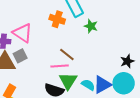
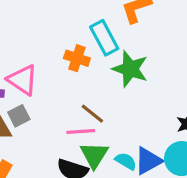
green star: (91, 26) -> (130, 69), size x1.6

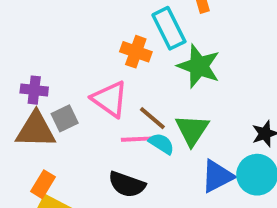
pink triangle: (23, 80) -> (110, 99), moved
green triangle: (94, 155) -> (192, 130), moved
cyan semicircle: (126, 161) -> (161, 144), moved

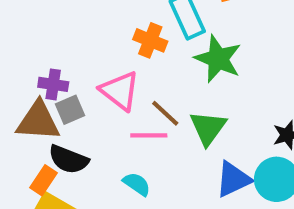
purple cross: (34, 90) -> (53, 84), moved
cyan semicircle: (161, 144) -> (137, 184), moved
black semicircle: (127, 184) -> (68, 159), moved

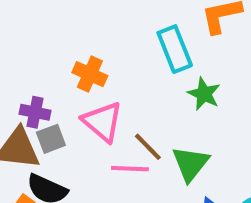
orange cross: (150, 40) -> (90, 74), moved
green star: (218, 59) -> (204, 94), size x0.7

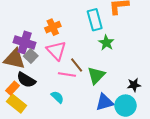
orange cross: (90, 74) -> (53, 27), turned 35
purple cross: (35, 112) -> (25, 42), size x1.5
gray square: (51, 139) -> (31, 56), turned -32

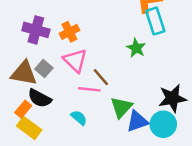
cyan rectangle: (95, 20) -> (155, 21), moved
purple cross: (25, 42) -> (36, 30), moved
green triangle: (96, 75) -> (121, 107), moved
black star: (134, 85) -> (172, 98), size x1.6

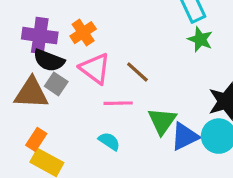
green star: (136, 48) -> (200, 39), moved
brown line: (101, 77) -> (137, 72), moved
black semicircle: (40, 98) -> (49, 60), moved

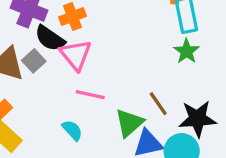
black semicircle: (49, 60) -> (50, 38), moved
brown line: (137, 72) -> (158, 104), moved

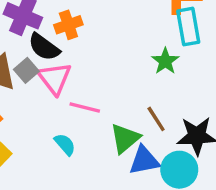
green star: (187, 51) -> (165, 61), moved
pink triangle: (76, 55) -> (55, 78), moved

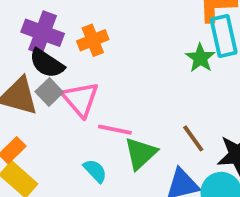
black semicircle: (44, 47) -> (47, 63), moved
green star: (165, 61) -> (200, 58), moved
green triangle: (125, 138) -> (141, 153), moved

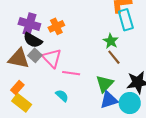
green star: (200, 58) -> (111, 41), moved
brown line: (193, 138) -> (114, 57), moved
green triangle: (141, 153) -> (105, 84), moved

